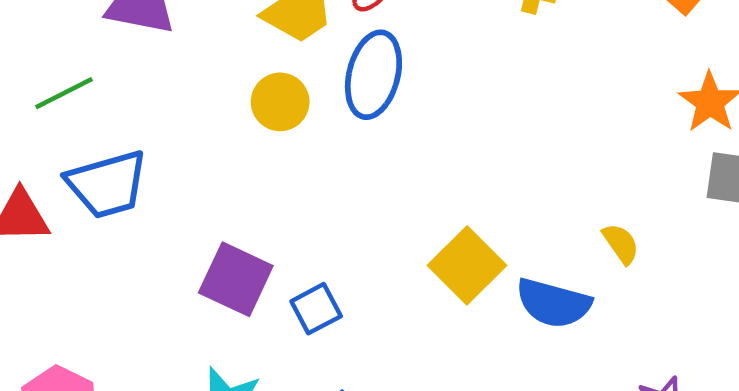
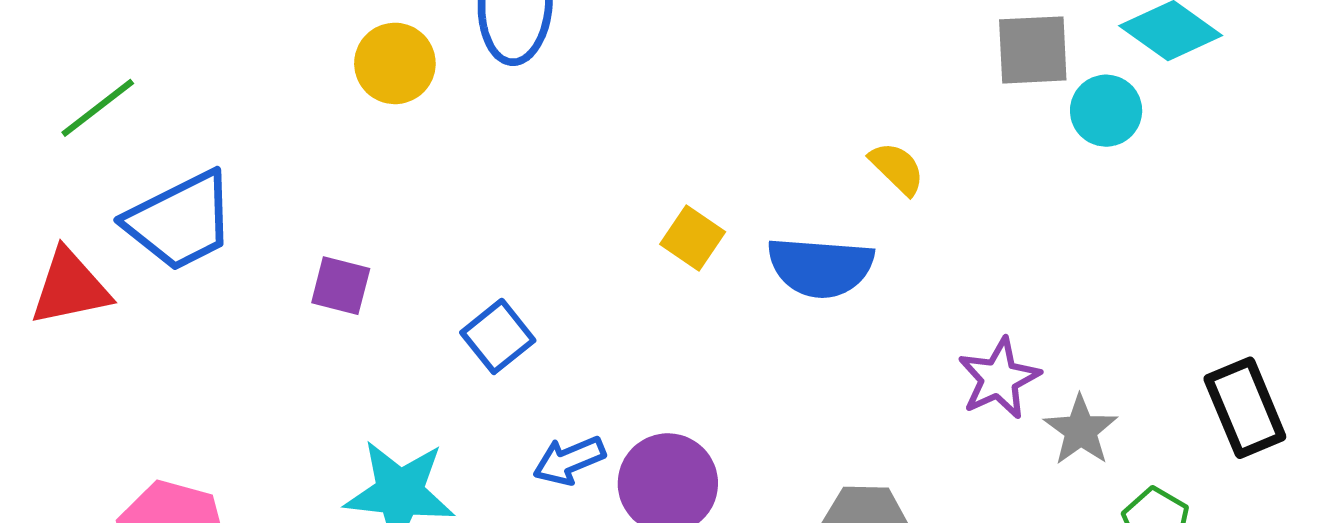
yellow square: (467, 265) -> (693, 238), size x0.6
purple square: (236, 279) -> (341, 286), moved, size x0.6

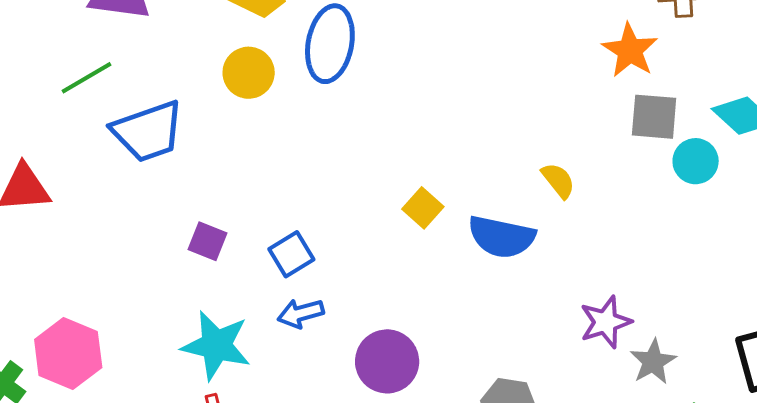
green line: (98, 108) -> (87, 78), moved
blue trapezoid: (180, 221) -> (148, 131), moved
purple square: (341, 286) -> (208, 241), moved
blue arrow: (569, 460) -> (301, 313), moved

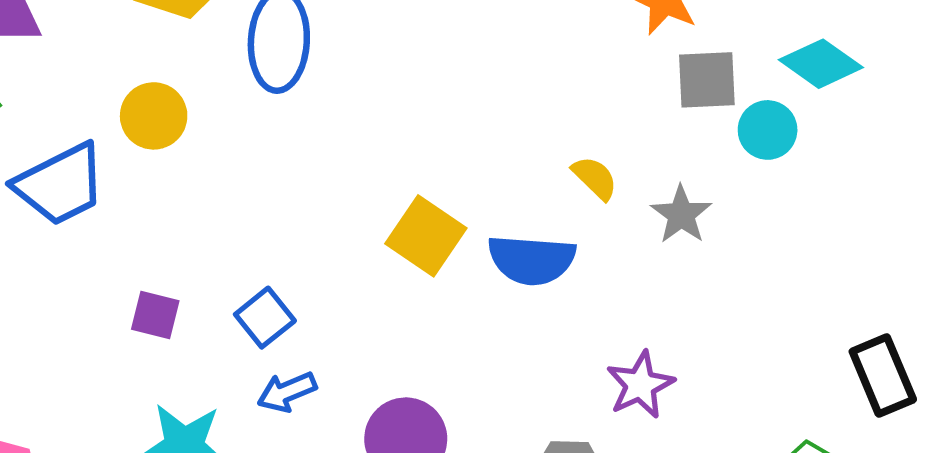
yellow circle: (249, 73) -> (154, 116), moved
yellow square: (423, 208) -> (426, 236), size x1.5
purple star: (606, 322) -> (640, 385), moved
gray star: (653, 362) -> (681, 215), moved

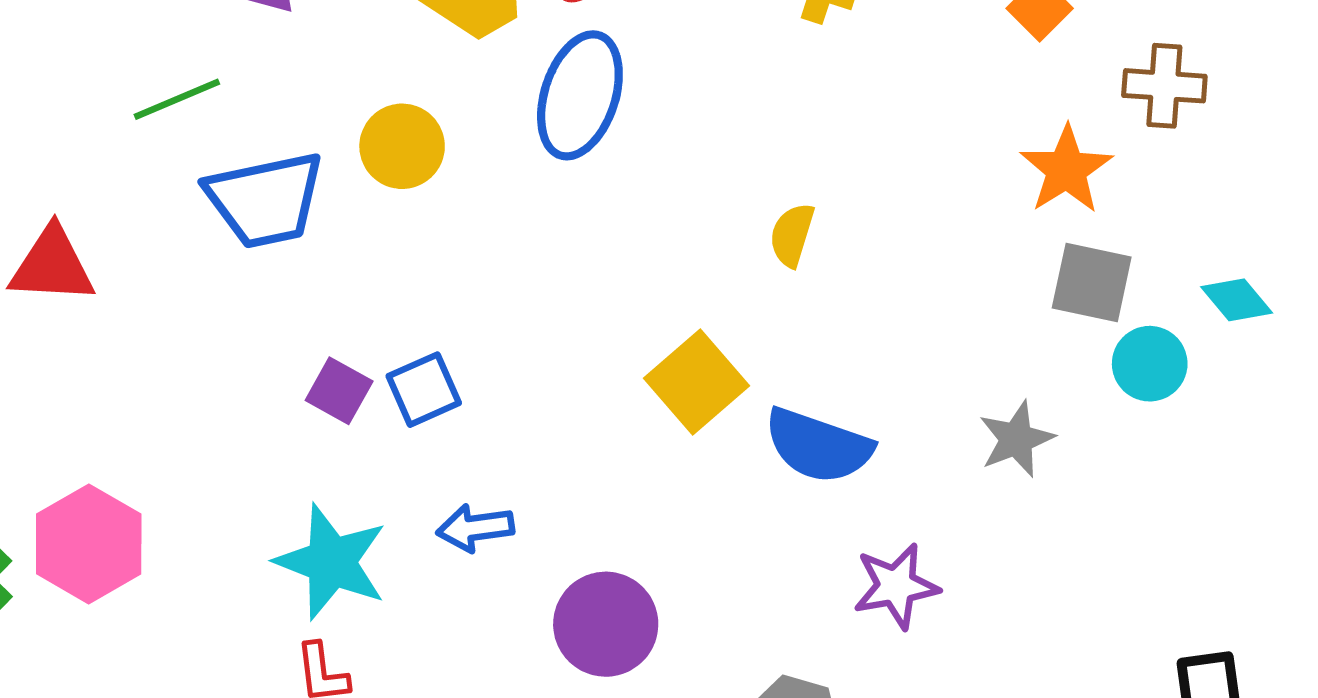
cyan diamond: (821, 64) -> (1237, 300), size x0.7
yellow semicircle: (595, 178) -> (792, 235), moved, turned -132
blue square: (265, 318) -> (424, 390), moved
purple star: (640, 385) -> (896, 586), moved

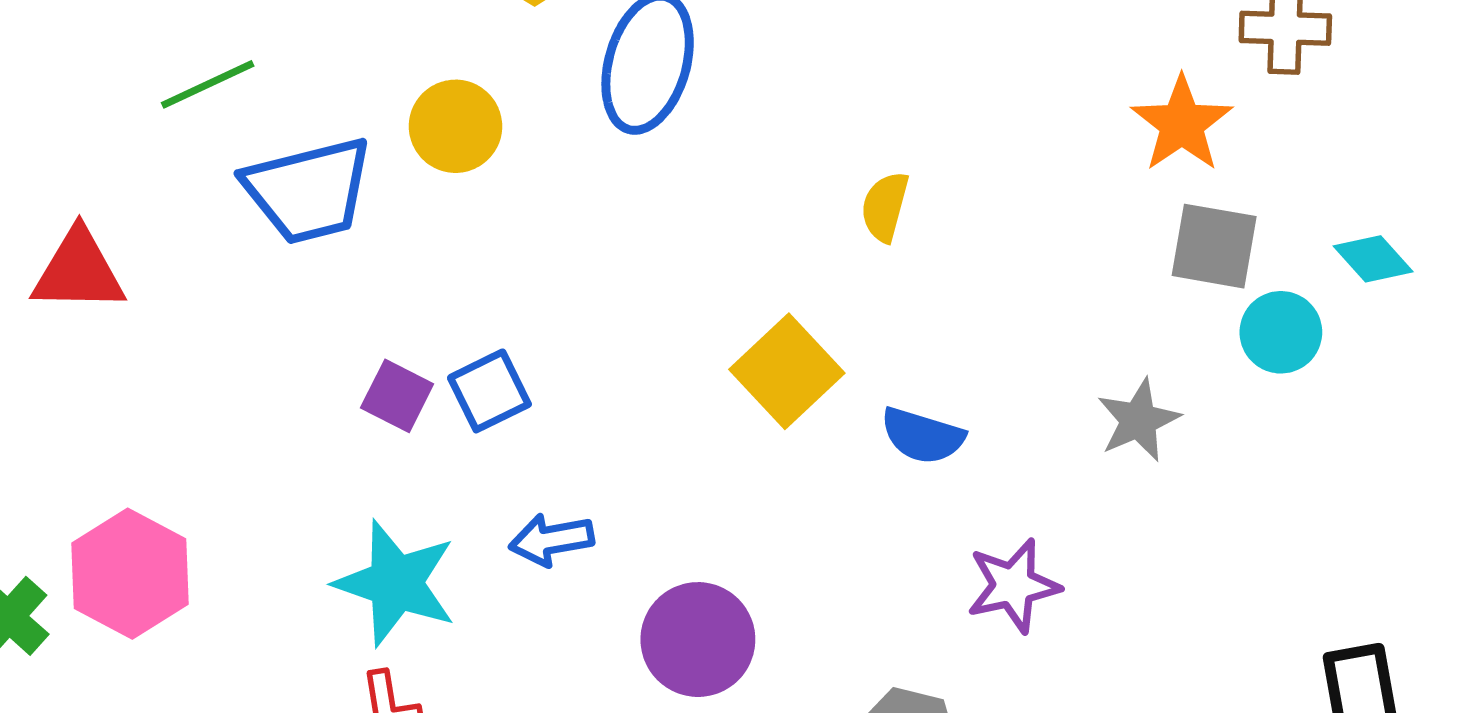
blue semicircle: (818, 446) -> (923, 436), size x0.7

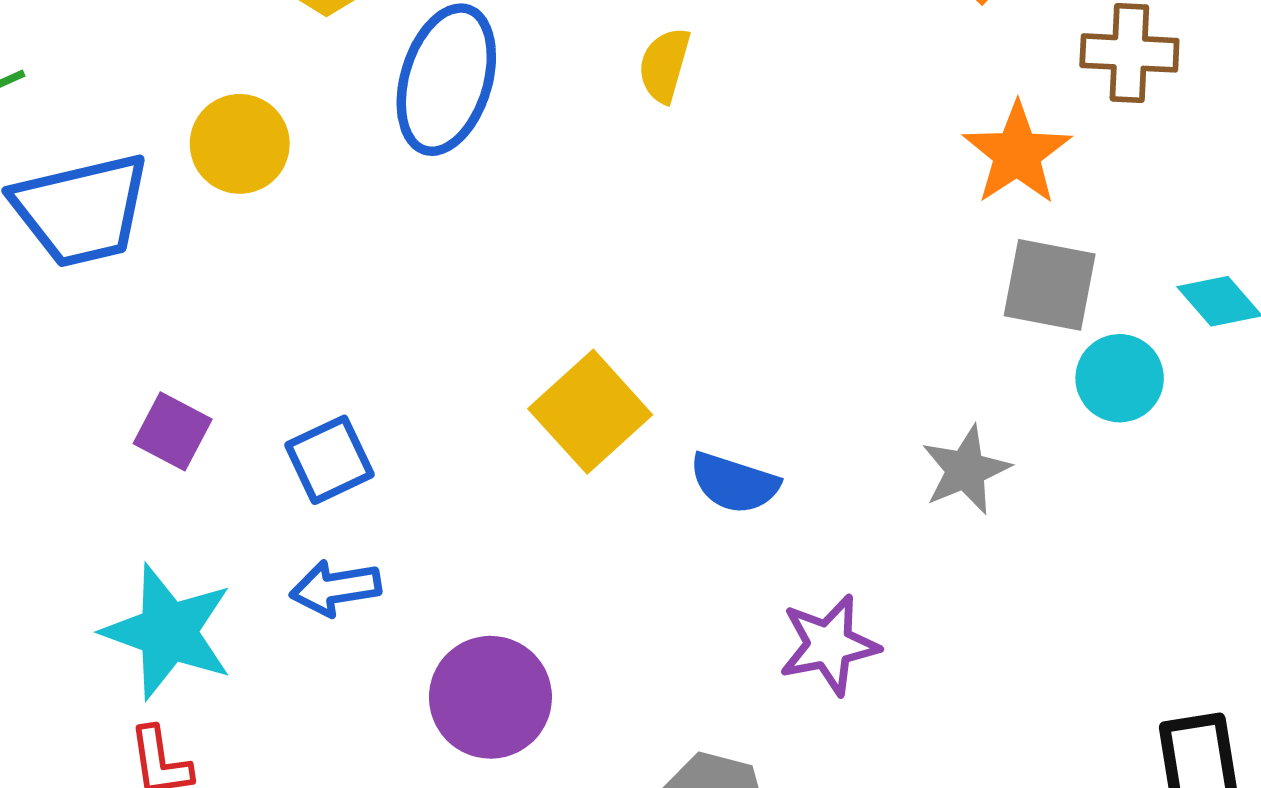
yellow semicircle: (885, 207) -> (664, 65), moved
blue square: (489, 391) -> (329, 460), moved

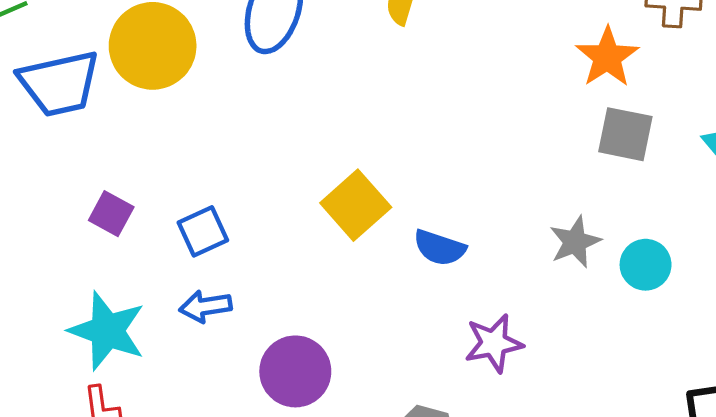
yellow circle: (240, 144) -> (153, 46), size x1.5
cyan circle: (1120, 378) -> (646, 265), moved

